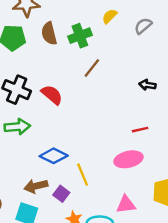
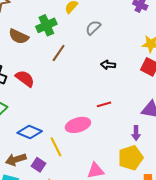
gray semicircle: (143, 26) -> (93, 28), moved
brown semicircle: (49, 33) -> (19, 36), moved, turned -48
pink ellipse: (128, 159) -> (78, 125), moved

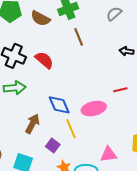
brown line: (59, 53) -> (79, 37), turned -60
blue diamond: (30, 132) -> (59, 105), moved, turned 40
brown arrow: (16, 159) -> (32, 124), moved, turned 132

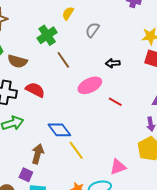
brown semicircle: (40, 18) -> (17, 61), moved
red line: (120, 90) -> (115, 102), turned 56
pink ellipse: (94, 108) -> (90, 85), moved
purple square: (53, 145) -> (26, 175), moved

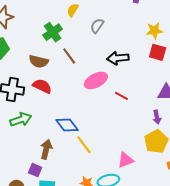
brown semicircle: (17, 61) -> (39, 61), moved
black arrow: (113, 63) -> (118, 58), size x1.5

